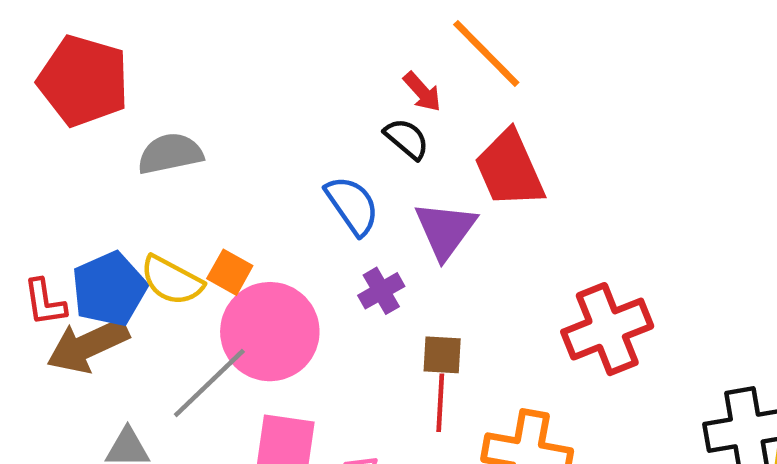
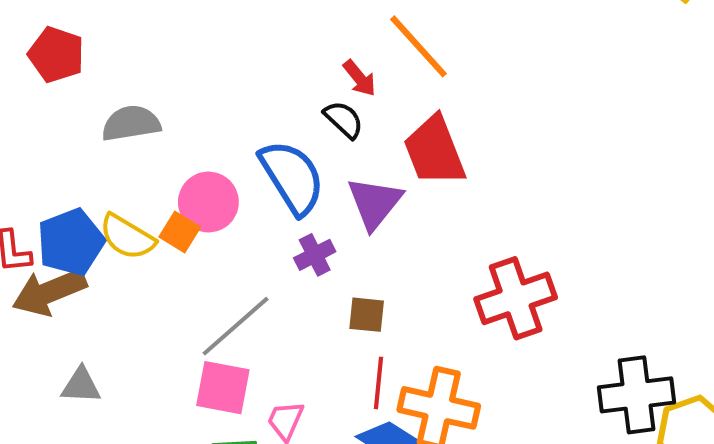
red pentagon: (83, 81) -> (56, 55), size x0.7
blue semicircle: (352, 205) -> (292, 177), size x1.4
pink circle: (270, 332) -> (208, 202), moved, size x0.7
gray line: (209, 383) -> (236, 326), moved
red line: (440, 403) -> (379, 383), moved

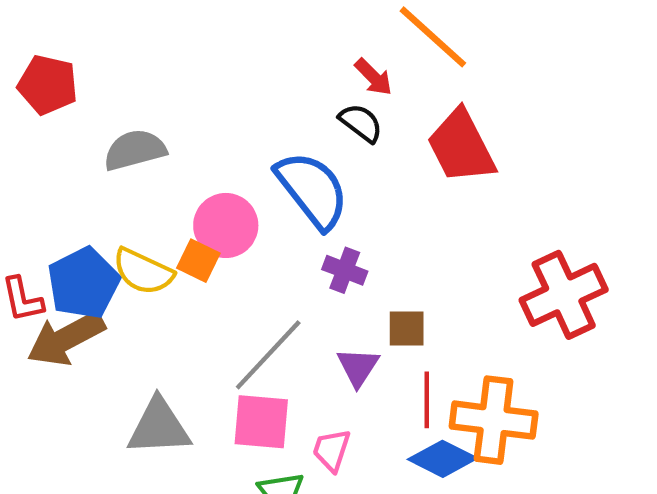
purple triangle: (375, 203) -> (358, 367), moved, size x0.7
purple cross: (315, 255) -> (345, 270), turned -36
gray triangle: (81, 385) -> (159, 427), moved, size x1.5

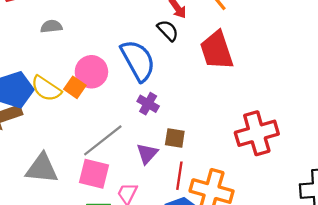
gray semicircle: (135, 150) -> (51, 26), size x0.7

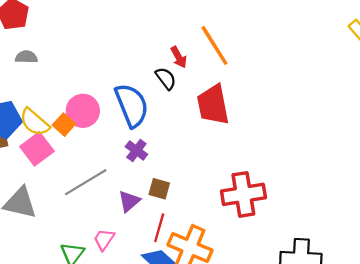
gray semicircle: (51, 26) -> (26, 57), moved
pink square: (94, 174) -> (37, 149), moved, turned 32

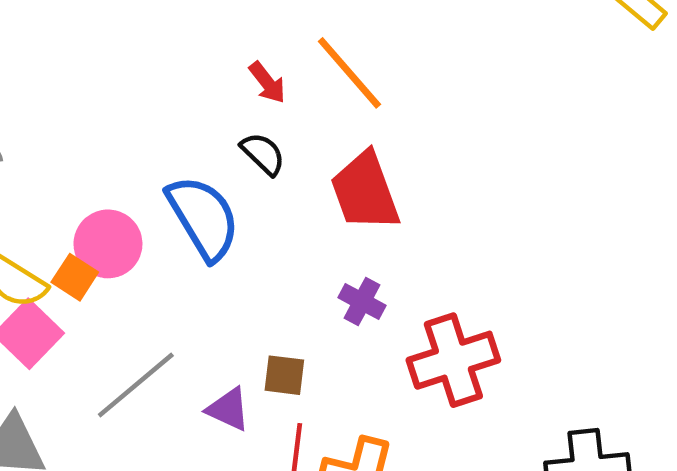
red arrow: (179, 57) -> (267, 83), moved
purple cross: (136, 151) -> (362, 301), moved
purple triangle: (129, 201) -> (228, 409), turned -45

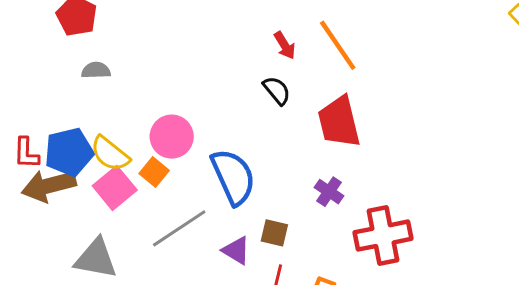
blue semicircle: (203, 218) -> (233, 177), moved
orange square: (75, 277) -> (154, 172), moved

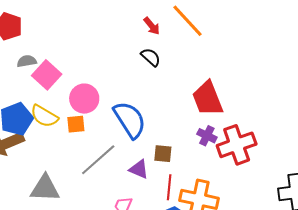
red trapezoid: (339, 122) -> (207, 99), moved
orange square: (154, 172) -> (76, 124), turned -36
pink square: (115, 188) -> (47, 75), moved
purple cross: (329, 192) -> (207, 136), moved

